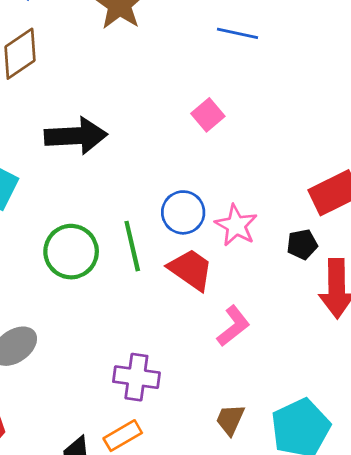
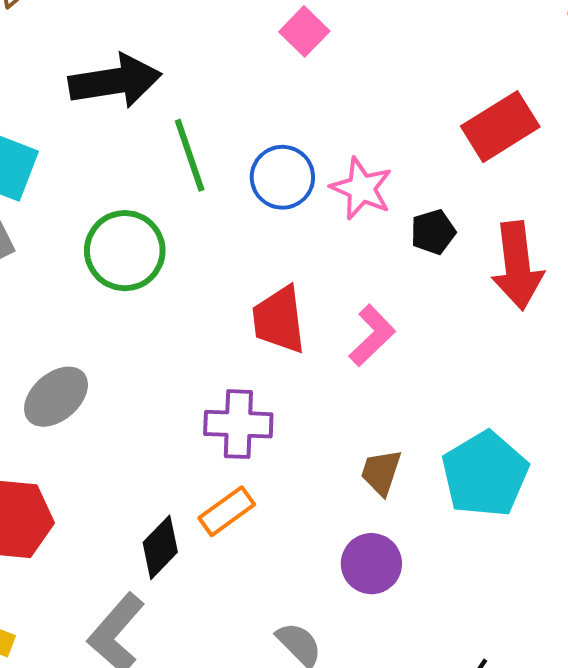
black pentagon: (302, 244) -> (433, 232), moved
green line: (132, 246) -> (190, 155), moved
red trapezoid: (191, 270) -> (279, 320), moved, turned -126

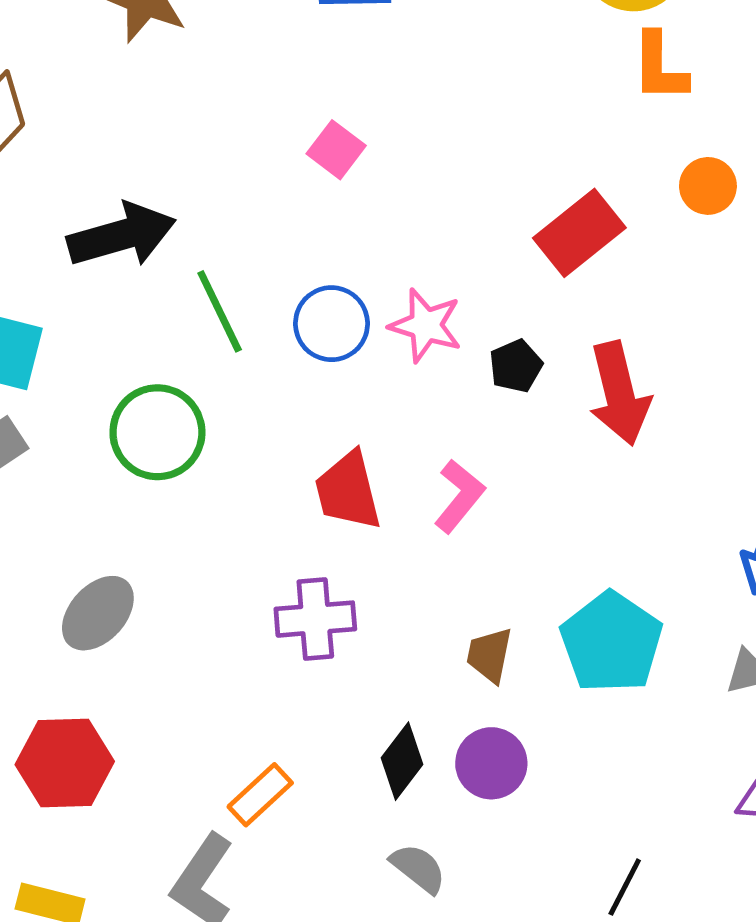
orange rectangle: (227, 511) -> (260, 795), moved
black diamond: (160, 547) -> (402, 761), moved

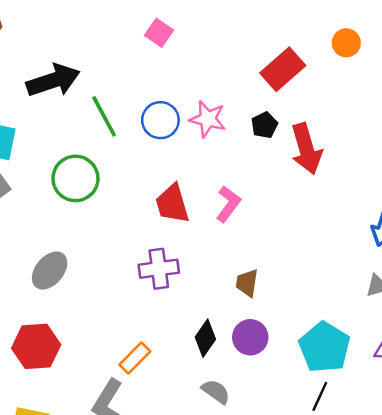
black pentagon: (516, 366) -> (264, 125), moved
cyan pentagon: (611, 642) -> (324, 347), moved

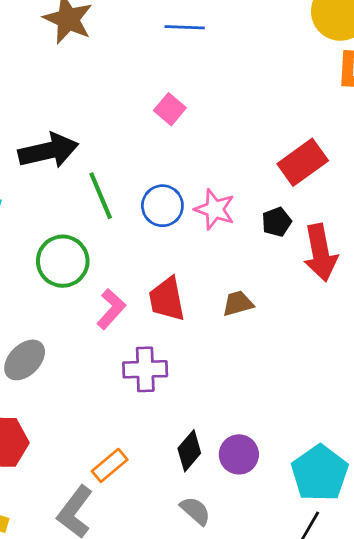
pink L-shape: (228, 204) -> (111, 309), moved
brown trapezoid: (247, 283) -> (238, 303), moved, turned 60

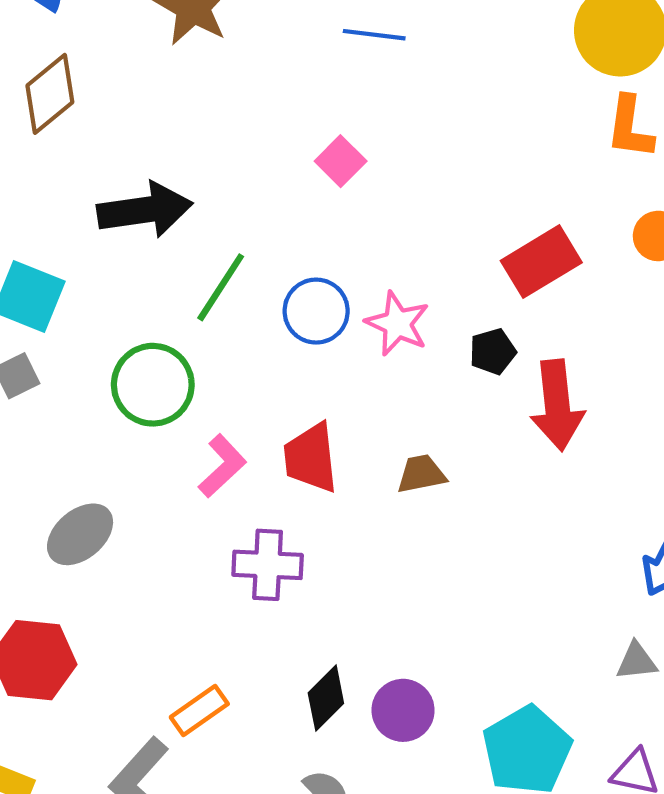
green line: (101, 196) -> (221, 287), turned 51

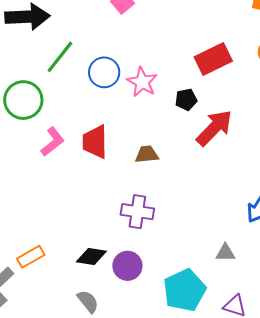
red arrow: (557, 405) -> (214, 128), turned -135
purple cross: (268, 565) -> (137, 212), moved
gray triangle: (637, 661) -> (225, 253), moved
black diamond: (326, 698) -> (91, 256), turned 48

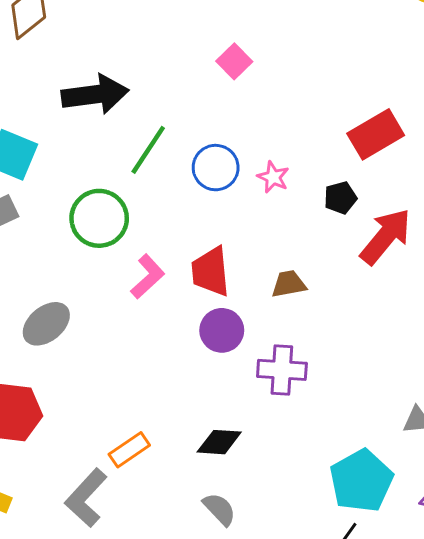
pink star: (142, 82) -> (273, 177), size x0.7
purple circle: (127, 266) -> (222, 330), moved

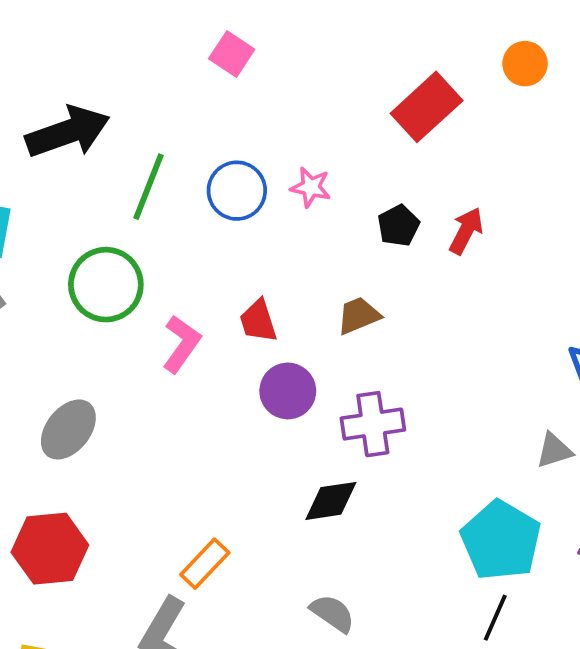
black pentagon: (340, 198) -> (399, 226), moved
red arrow: (386, 236) -> (466, 231), size x0.6
red trapezoid: (211, 272) -> (258, 321), size x0.7
black diamond: (219, 442) -> (331, 501), moved

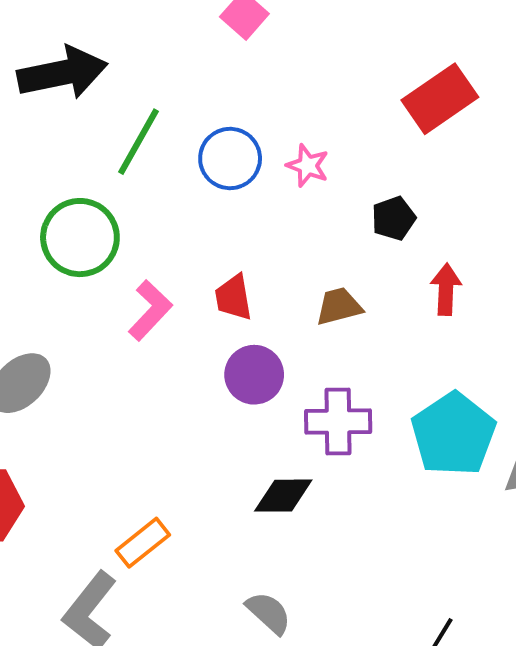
red arrow: (466, 231) -> (446, 289), moved, turned -33
cyan pentagon: (501, 540) -> (453, 434), moved

